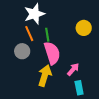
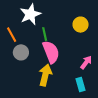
orange line: (29, 34) -> (12, 35), moved
pink arrow: (73, 69) -> (86, 62), moved

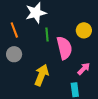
gray circle: (21, 52) -> (14, 54), moved
pink semicircle: (51, 52) -> (64, 48), moved

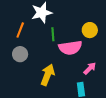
orange line: (14, 30) -> (20, 30), turned 42
pink semicircle: (64, 48) -> (70, 48), turned 95

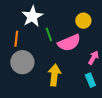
gray circle: (20, 54) -> (22, 62), size x1.5

